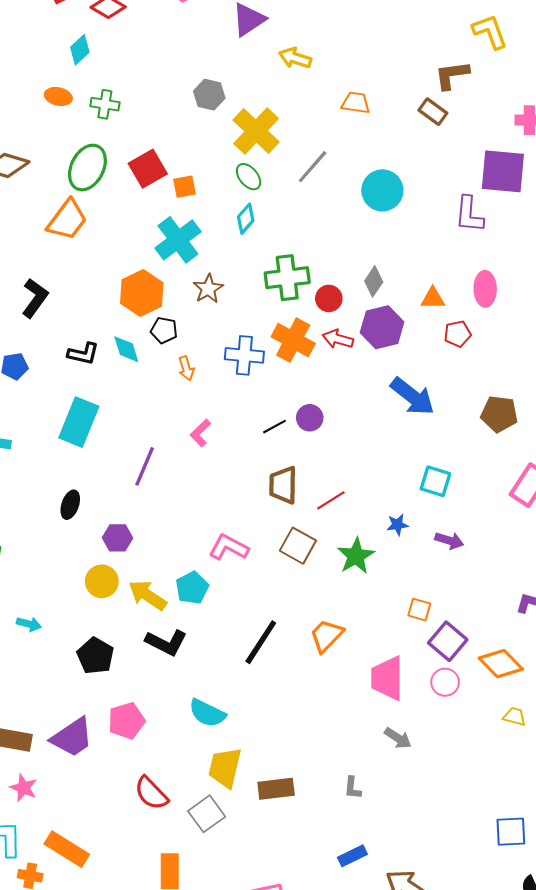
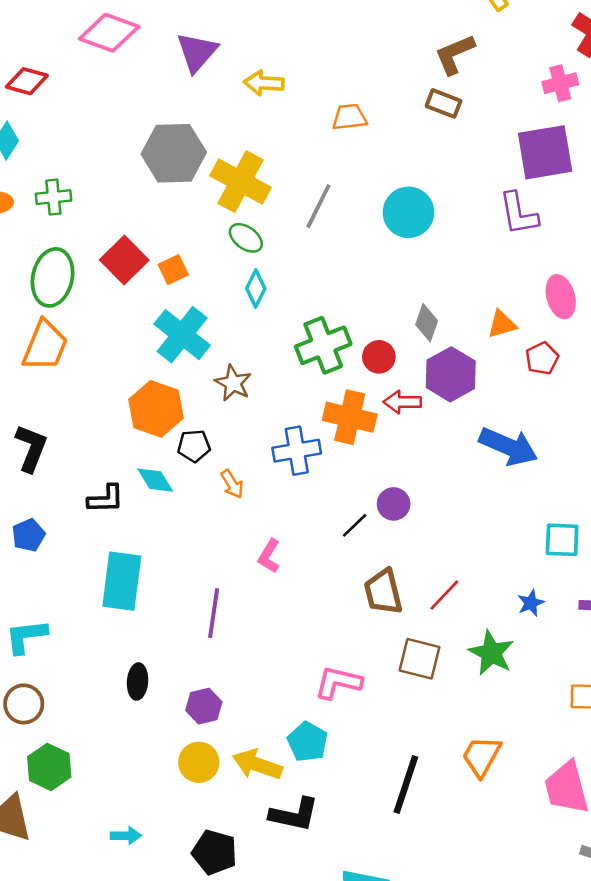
gray hexagon: (209, 95) -> (174, 153), size x1.6

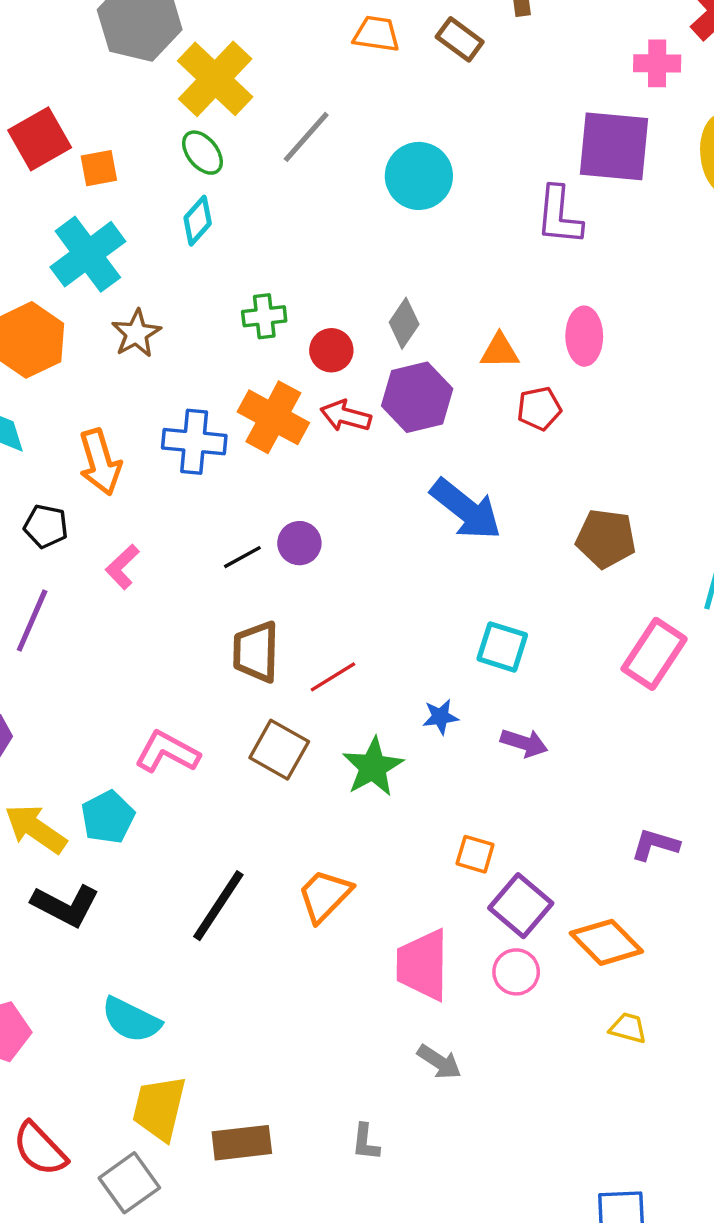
brown rectangle: (444, 103) -> (460, 39), moved
green cross: (323, 345) -> (264, 316), size x0.6
black pentagon: (194, 446) -> (46, 526), moved
orange arrow: (232, 484) -> (100, 462), size x1.6

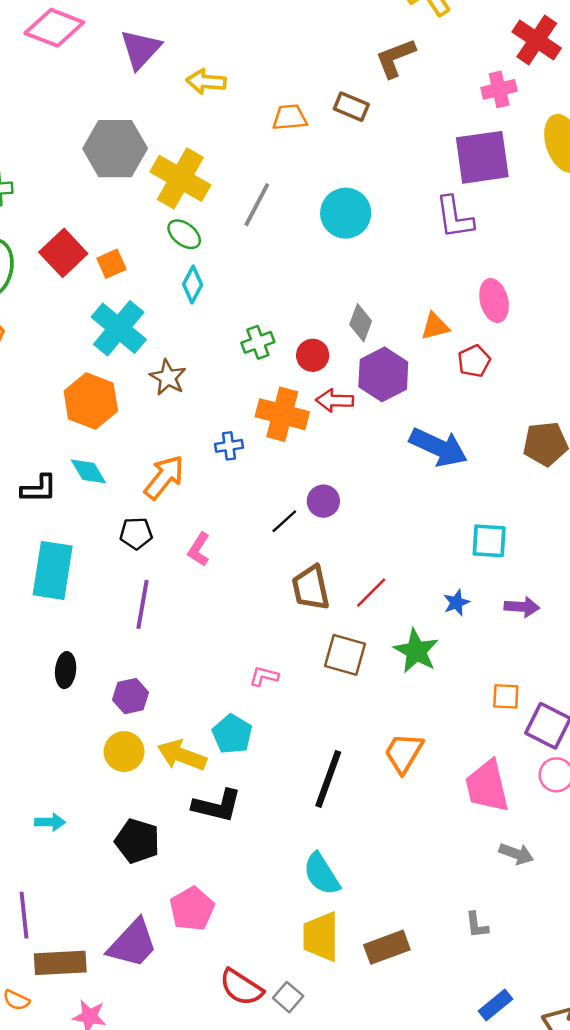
blue cross: (194, 442) -> (229, 446), size x0.6
orange arrow: (100, 462) -> (164, 477), turned -111
pink L-shape: (167, 752) -> (264, 676), size x0.6
cyan semicircle: (131, 1020) -> (322, 874), moved, turned 45
gray square: (129, 1183) -> (288, 997), moved, size x0.7

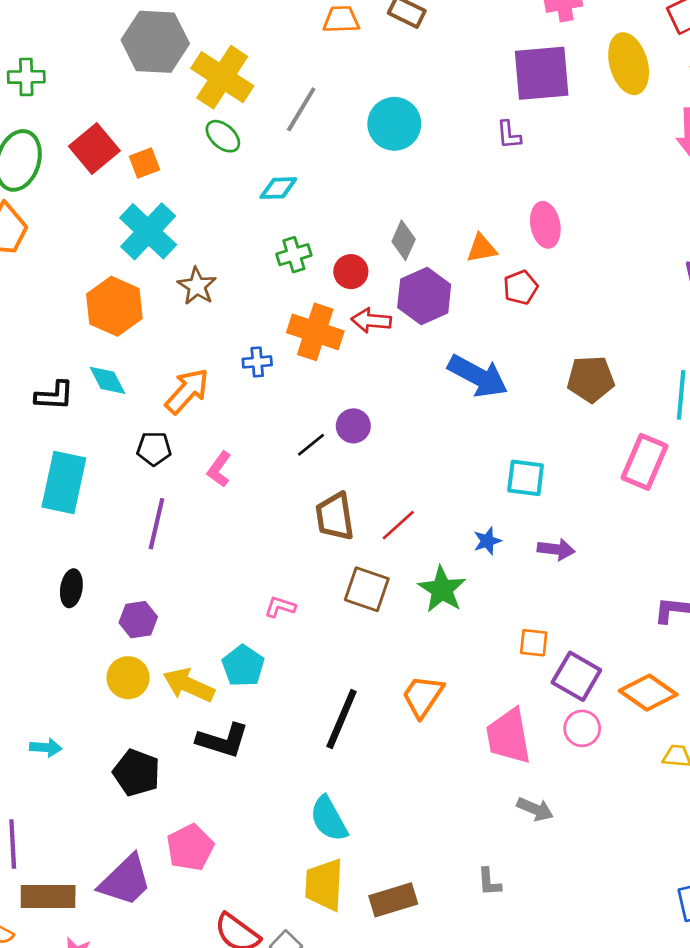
purple L-shape: (455, 217) -> (509, 135), size x0.6
cyan diamond: (193, 285) -> (278, 188), moved, turned 57

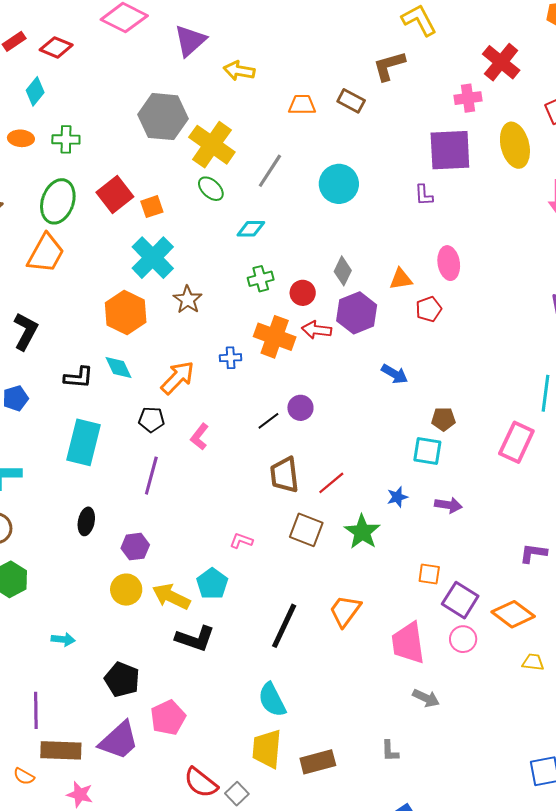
blue arrow: (478, 376) -> (395, 374), size x0.6
brown pentagon: (591, 379) -> (443, 419), moved, size x0.7
black pentagon: (137, 773) -> (122, 680), moved

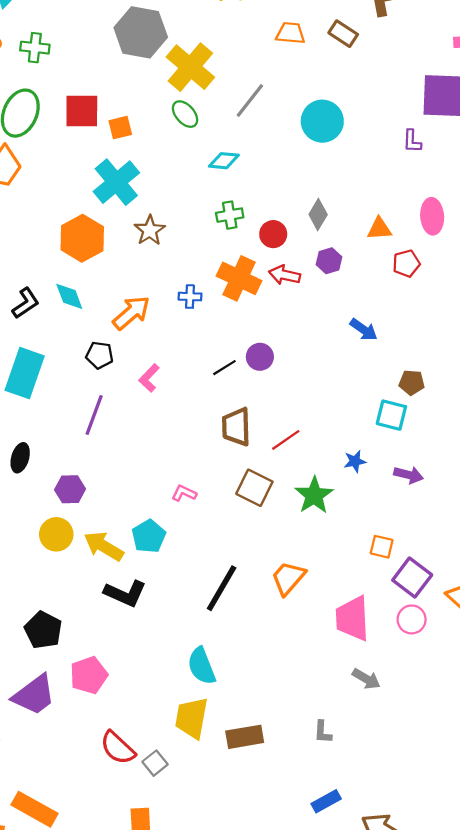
red square: (115, 194) -> (82, 111), turned 33
purple hexagon: (357, 313) -> (329, 261), size x0.6
black L-shape: (79, 377) -> (26, 303), turned -44

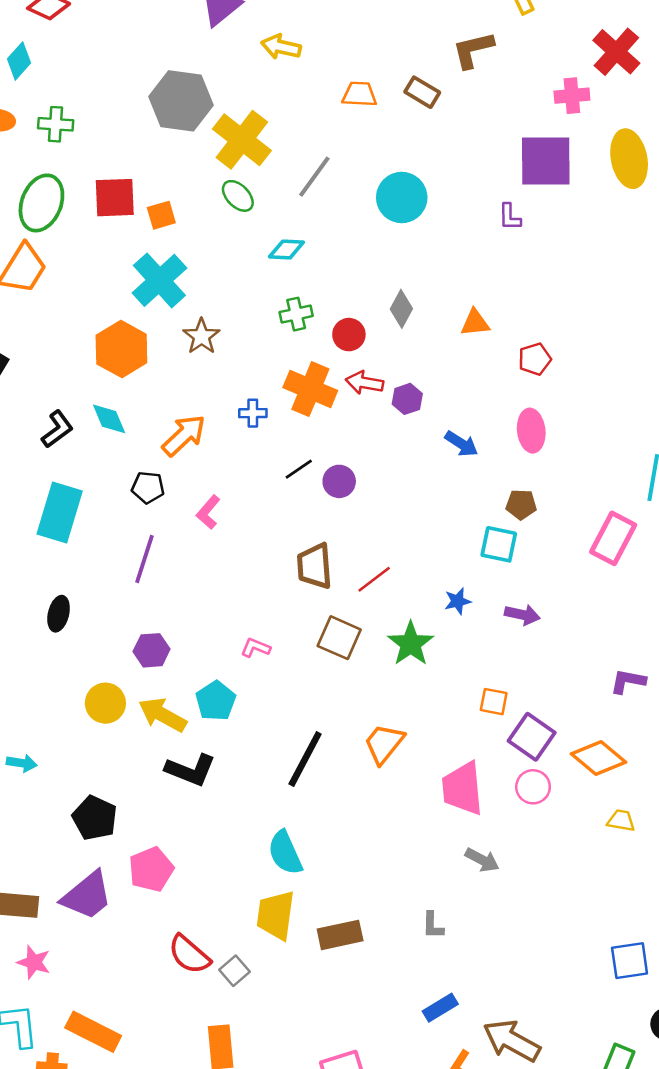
pink ellipse: (432, 216) -> (531, 431), moved
purple hexagon: (329, 261) -> (407, 399), moved
red pentagon: (406, 263) -> (535, 359), moved
black line: (224, 368) -> (299, 469), moved
purple hexagon: (70, 489) -> (152, 650), moved

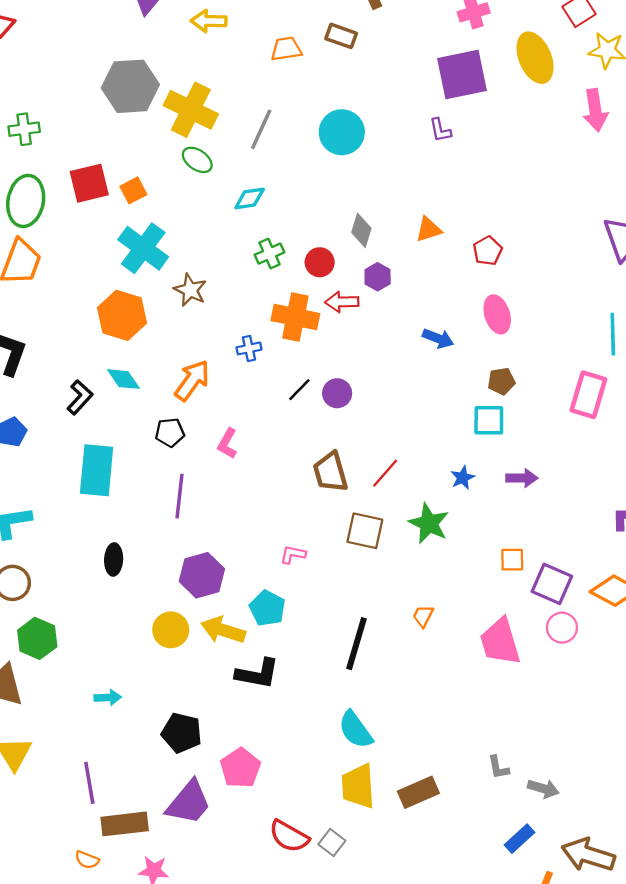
purple hexagon: (407, 399) -> (378, 277), moved
purple hexagon: (152, 650) -> (202, 575), size x1.4
orange trapezoid: (384, 744) -> (423, 616), size x0.6
gray arrow: (482, 860) -> (543, 788), moved

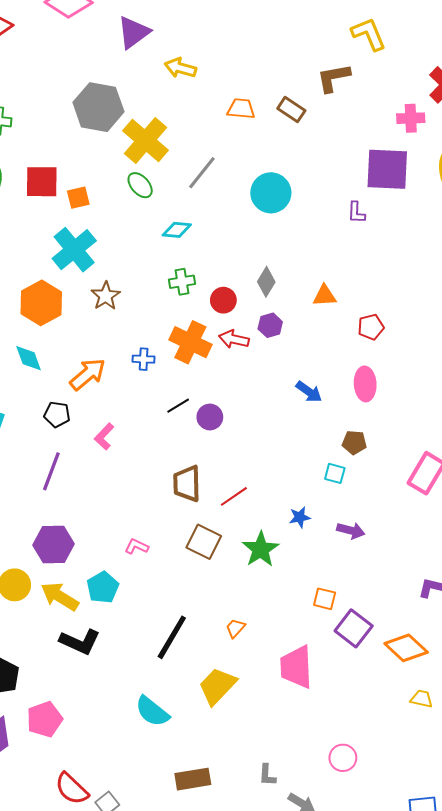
cyan square: (489, 420) -> (335, 473), size x0.7
pink circle: (562, 628) -> (343, 758), moved
cyan semicircle: (355, 730) -> (152, 711), turned -30
yellow trapezoid: (358, 786) -> (217, 686), moved, turned 33

